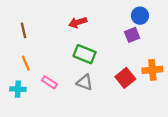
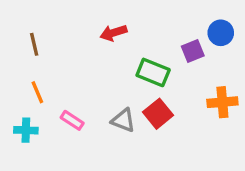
blue circle: (140, 16) -> (221, 33), moved
green rectangle: (85, 54) -> (153, 72), moved
red square: (125, 78) -> (158, 114), moved

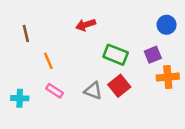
purple square: (193, 51) -> (153, 55), moved
orange line: (37, 92) -> (48, 61), moved

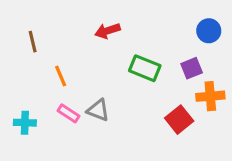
red square: (119, 86) -> (179, 120), moved
gray triangle: (93, 91) -> (98, 110), moved

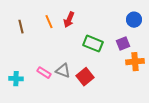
red arrow: (107, 31) -> (69, 20), turned -49
orange line: (61, 76) -> (49, 22), moved
red square: (179, 120) -> (85, 77), moved

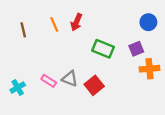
cyan cross: (16, 79) -> (18, 88), turned -32

